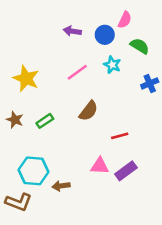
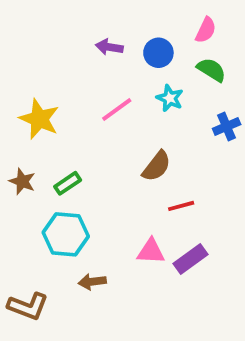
pink semicircle: (125, 20) -> (206, 30), moved
brown semicircle: (88, 111) -> (157, 166), moved
cyan hexagon: (34, 171) -> (66, 234), moved

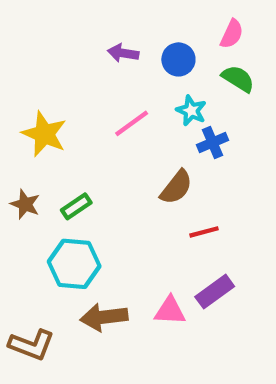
blue cross: (227, 127) -> (213, 143), moved
pink triangle: (151, 251) -> (170, 311), moved
brown arrow: (92, 282) -> (104, 317), size x1.5

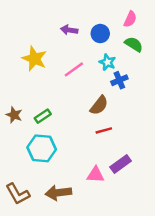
yellow star: (44, 134) -> (34, 59), moved
red line: (204, 232) -> (104, 130), moved
brown arrow: (104, 317) -> (58, 193), moved
brown L-shape: (32, 345) -> (18, 194), turned 40

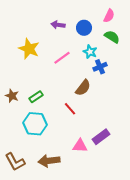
red line: (104, 130) -> (70, 109), moved, turned 64

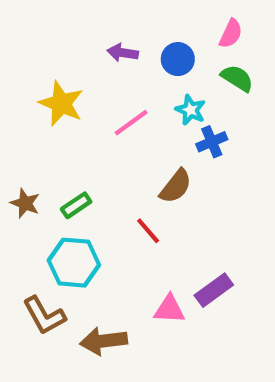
brown L-shape: (15, 162) -> (44, 316), moved

